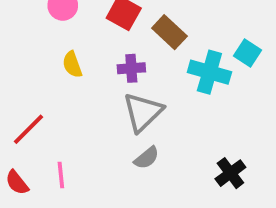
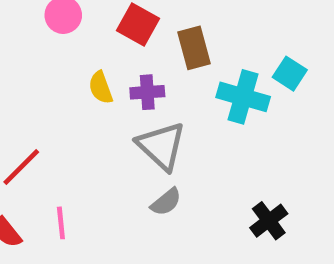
brown rectangle: (169, 32) -> (194, 48), turned 32
yellow semicircle: (72, 64) -> (101, 88), moved
gray triangle: (143, 112) -> (161, 146), turned -33

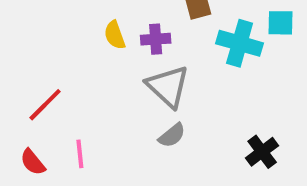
cyan square: (290, 74) -> (281, 23), turned -32

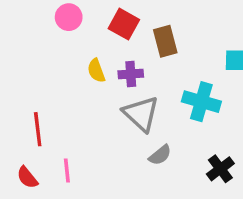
cyan cross: (240, 43) -> (201, 102), moved
red line: (45, 105) -> (38, 129), turned -52
gray semicircle: (172, 135) -> (160, 155), moved

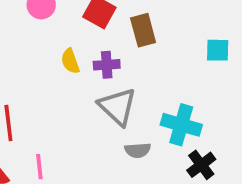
cyan cross: (201, 102) -> (181, 125), moved
gray semicircle: (160, 155) -> (138, 150), turned 35

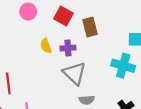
cyan cross: (181, 125) -> (123, 66), moved

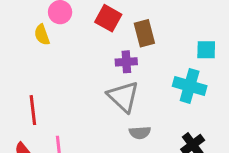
yellow semicircle: (46, 46) -> (42, 35), moved
purple cross: (68, 48) -> (126, 62), moved

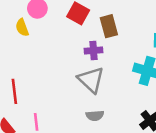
gray semicircle: (140, 133) -> (95, 116), moved

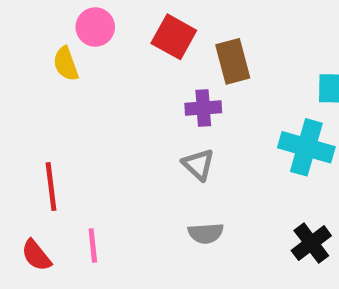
gray triangle: (91, 80) -> (198, 164), size x0.6

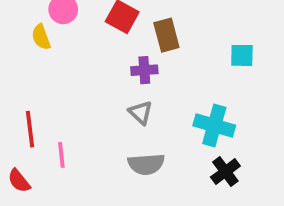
cyan cross: (306, 147) -> (214, 125), moved
gray semicircle: (206, 233) -> (146, 164), size x1.4
pink line: (93, 246) -> (61, 155), moved

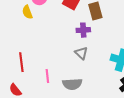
pink line: (61, 155) -> (47, 76), moved
gray semicircle: (146, 164) -> (72, 84), moved

